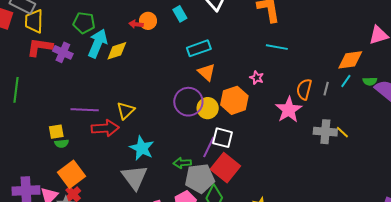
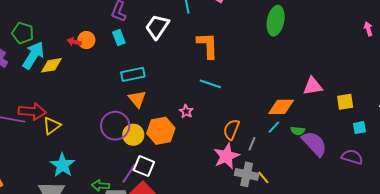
gray line: (326, 89) -> (252, 144), moved
pink star: (289, 110) -> (226, 156), moved
red arrow: (105, 128) -> (32, 112), moved

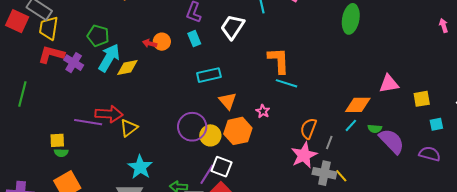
orange L-shape: (208, 45) -> (279, 60), moved
orange triangle: (137, 99) -> (228, 101), moved

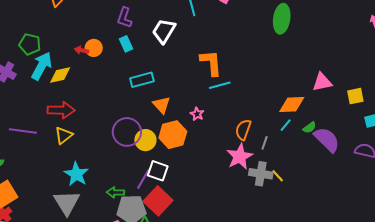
cyan line: (287, 83) -> (220, 85), turned -30
red arrow: (109, 114) -> (61, 110), moved
green semicircle: (375, 129) -> (309, 127), turned -40

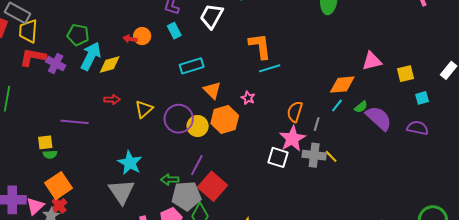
red arrow: (61, 110) -> (112, 100), size x0.6
yellow triangle: (64, 135) -> (144, 109), moved
white square: (158, 171) -> (278, 157), moved

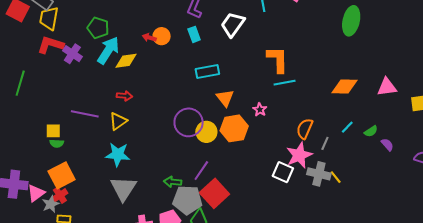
orange diamond: (342, 85) -> (345, 86), moved
yellow triangle: (144, 109) -> (118, 121), moved
purple semicircle: (379, 118) -> (387, 145), size x0.5
cyan star: (130, 163) -> (118, 154), moved, turned -30

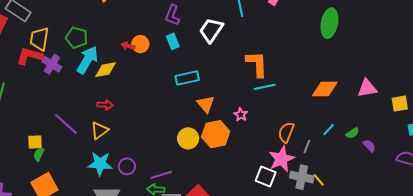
yellow trapezoid: (49, 18) -> (39, 39), moved
purple line: (85, 114) -> (66, 124), turned 32
purple circle: (189, 122) -> (127, 166), moved, size x0.6
green semicircle: (57, 143) -> (39, 154), turned 112
purple line: (201, 171) -> (161, 175), moved, turned 40

